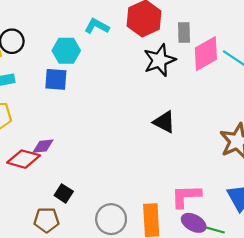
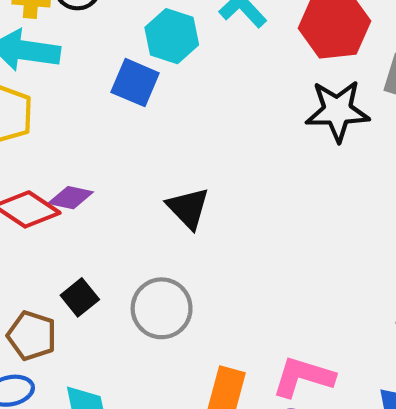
black triangle: (164, 122) -> (188, 208), moved
gray circle: (111, 219) -> (162, 308), moved

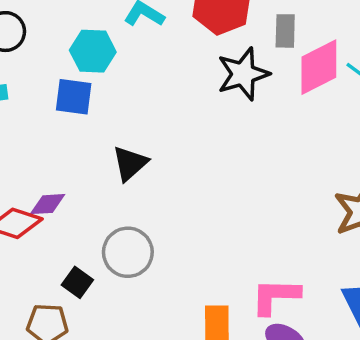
black triangle: (188, 208) -> (130, 163), moved, turned 48
gray circle: (162, 308) -> (128, 252), moved

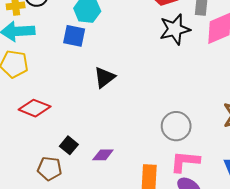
purple diamond: (48, 204) -> (103, 155), moved
gray circle: (128, 252) -> (176, 126), moved

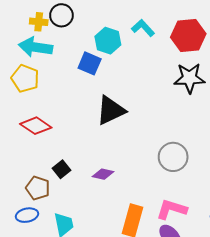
black triangle: (105, 77) -> (111, 110), size x1.4
gray circle: (176, 126) -> (173, 157), moved
purple diamond: (103, 155) -> (103, 174), moved

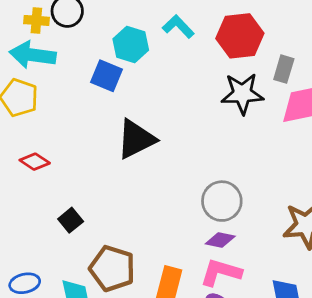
red diamond: (36, 126) -> (35, 162), size x0.7
purple diamond: (103, 174) -> (220, 240), moved
brown pentagon: (38, 188) -> (112, 269), moved, size x1.4

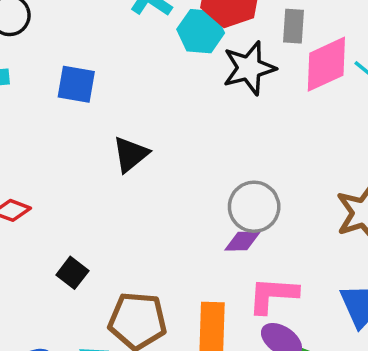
cyan hexagon: (131, 45) -> (201, 31), moved
black triangle: (136, 139) -> (131, 154), size x0.7
purple diamond: (220, 240) -> (243, 241), moved

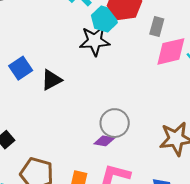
black star: (249, 68) -> (95, 41), moved
blue square: (76, 84) -> (21, 68), moved, turned 35

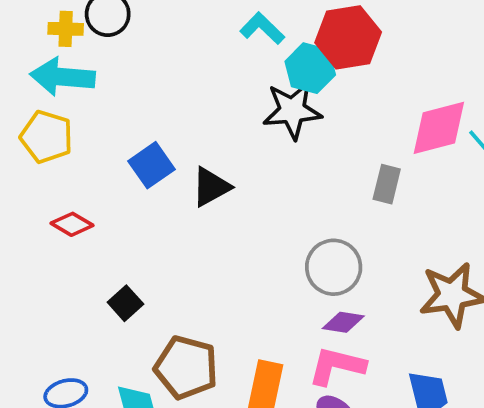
gray rectangle: (157, 27) -> (387, 184), moved
purple diamond: (104, 141) -> (343, 322), moved

